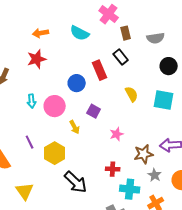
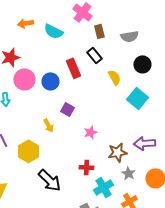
orange arrow: (41, 33) -> (25, 23), moved
yellow semicircle: (132, 94) -> (114, 77), moved
cyan square: (164, 100) -> (137, 98), turned 30
pink circle: (55, 106) -> (24, 79), moved
cyan cross: (130, 189) -> (103, 187), turned -36

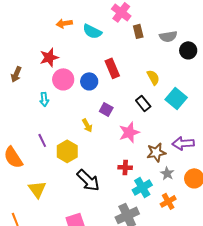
black rectangle: (94, 55) -> (143, 103), moved
black circle: (142, 64) -> (188, 50), moved
pink star: (90, 132) -> (129, 132), size x1.5

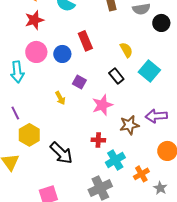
red star: (49, 57) -> (34, 20), moved
cyan arrow: (44, 99) -> (17, 72), size x1.5
yellow hexagon: (67, 151) -> (29, 135), moved
gray star: (167, 173) -> (160, 188), moved

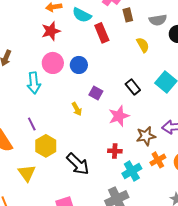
red rectangle: (85, 41) -> (102, 33), moved
yellow semicircle: (126, 50) -> (143, 45), moved
orange cross: (141, 174) -> (158, 160), moved

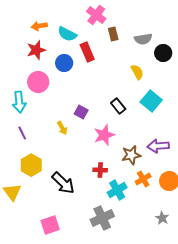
yellow semicircle: (143, 45) -> (137, 72), moved
blue circle: (79, 65) -> (64, 63), moved
purple line: (32, 124) -> (22, 133), moved

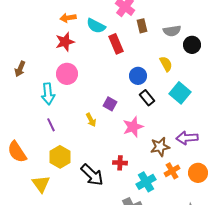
blue circle: (64, 63) -> (138, 76), moved
red cross: (100, 170) -> (120, 163), moved

